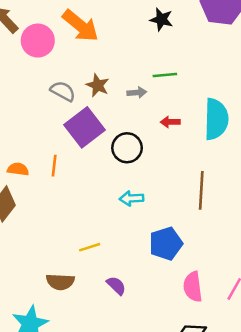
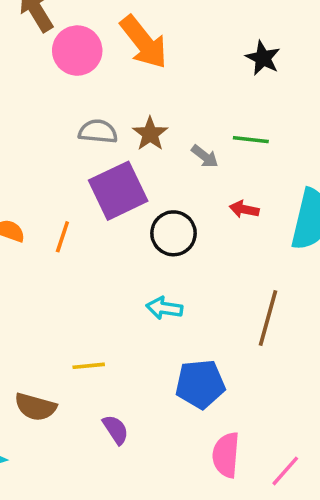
gray semicircle: (63, 91) -> (98, 132), turned -35
gray arrow: (137, 93) -> (205, 156), turned 30

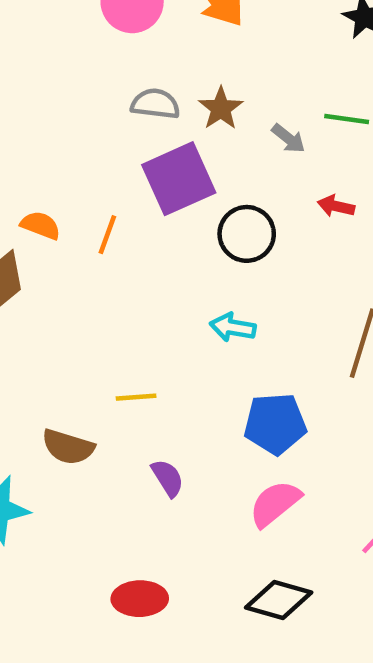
pink semicircle: (226, 455) -> (275, 504), moved, turned 45

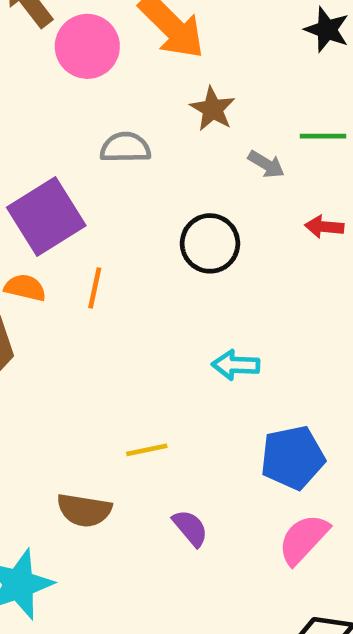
brown star: (221, 108) -> (213, 109), moved
purple square: (179, 179) -> (46, 217), moved
black circle: (247, 234) -> (210, 243), moved

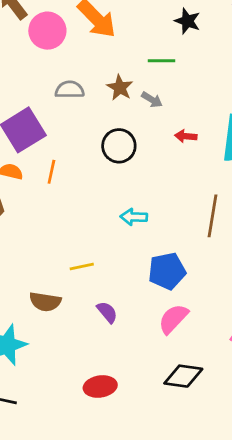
brown star: (213, 109) -> (120, 88), moved
green line: (323, 136) -> (162, 61), moved

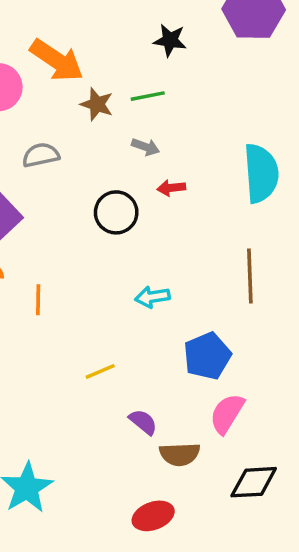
brown star: (120, 88) -> (97, 104), moved
red arrow: (186, 136) -> (171, 188), moved
orange line: (51, 172) -> (38, 300), moved
brown semicircle: (45, 302) -> (180, 454), moved

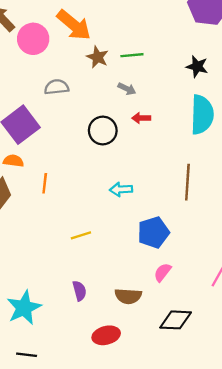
black star: (170, 40) -> (197, 66), moved
pink semicircle: (227, 414) -> (163, 272), size x0.7
purple semicircle: (143, 422) -> (79, 291), moved, turned 30

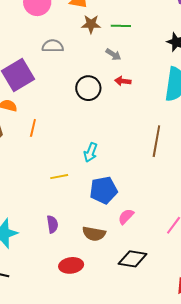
brown star: (97, 57) -> (91, 24), turned -30
cyan arrow: (121, 189) -> (91, 152), moved, turned -72
blue pentagon: (153, 232) -> (103, 190), moved

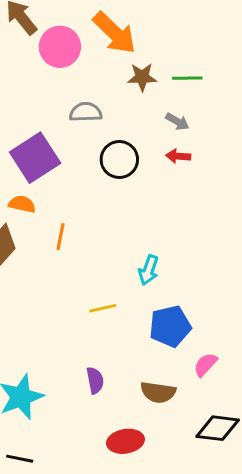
red arrow: (123, 81) -> (178, 156), moved
black circle: (88, 88) -> (119, 159), moved

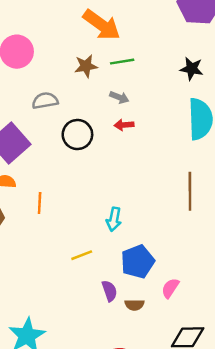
orange arrow: (114, 33) -> (102, 25), moved
purple semicircle: (95, 380) -> (109, 291), moved
brown semicircle: (158, 392) -> (134, 305), moved, size x0.7

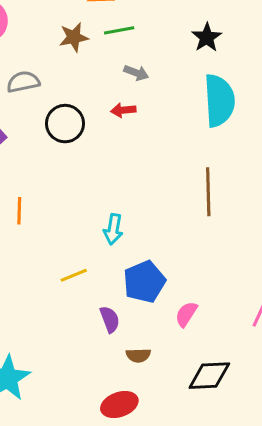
black star: (192, 69) -> (207, 37), turned 30
gray arrow: (119, 97) -> (136, 73), moved
brown semicircle: (134, 305) -> (138, 355), moved

